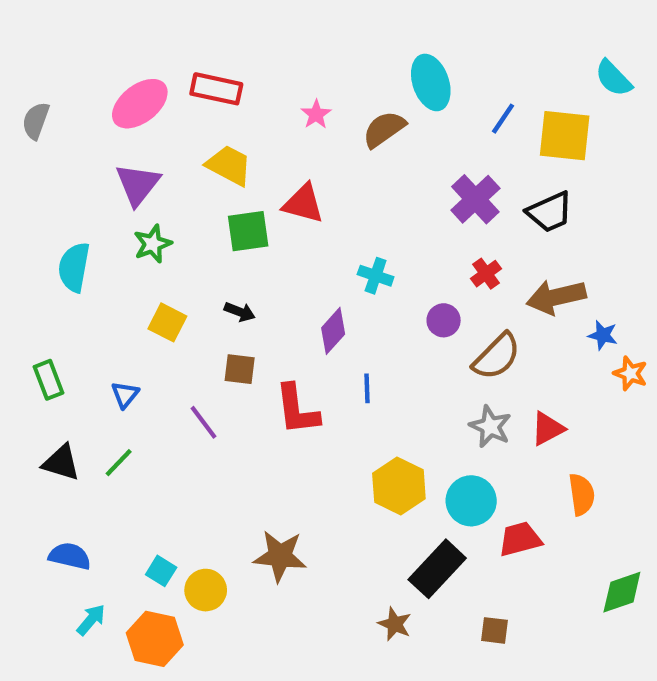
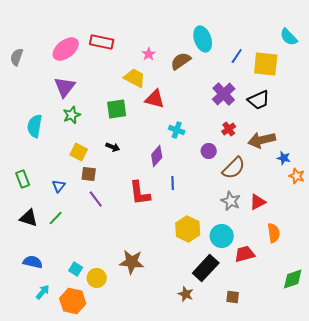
yellow trapezoid: (229, 165) -> (135, 78), moved
red triangle: (303, 204) -> (155, 99), moved
brown square: (240, 369) -> (89, 174), moved

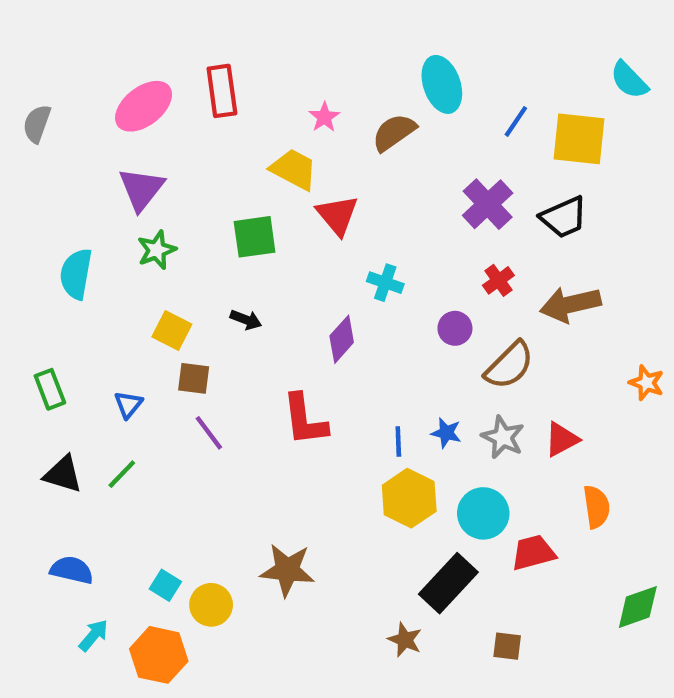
red rectangle: (102, 42) -> (222, 91), turned 70
red triangle: (155, 99) -> (337, 215), turned 35
blue star: (284, 158) -> (446, 433), moved
blue line: (173, 183) -> (398, 442), moved

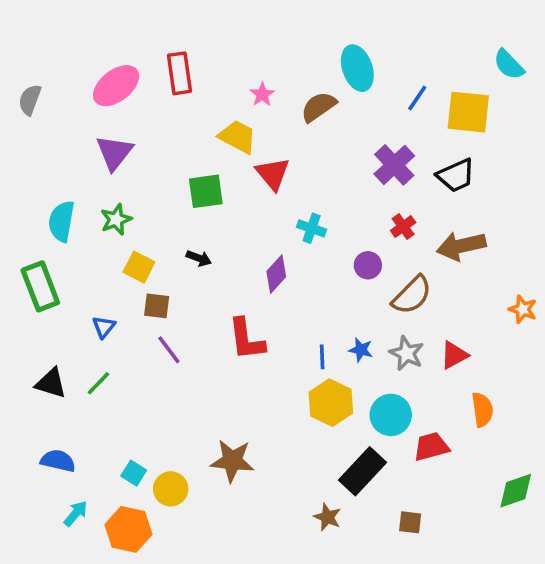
green star: (157, 250) -> (116, 219), moved
green rectangle: (50, 389) -> (40, 286), moved, size x1.5

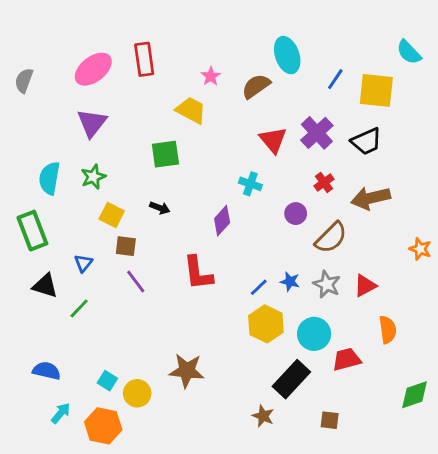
red triangle: (273, 174) -> (273, 140), moved
blue line: (322, 357) -> (259, 287), turned 48
black triangle: (51, 383) -> (45, 286), moved

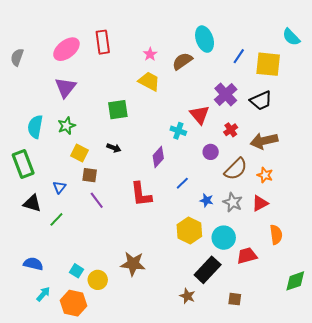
yellow trapezoid: (191, 110) -> (149, 81), moved
red triangle: (273, 140) -> (199, 115), moved
orange star: (420, 249) -> (265, 175), moved
blue line: (259, 287) -> (182, 183), moved

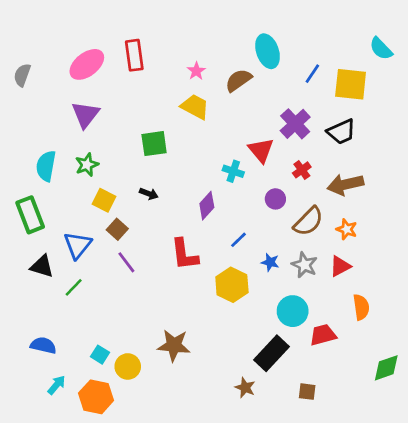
brown square: (90, 175) -> (117, 229), turned 35
blue triangle: (59, 187) -> (78, 245), size x1.6
yellow hexagon: (189, 231) -> (232, 285), moved

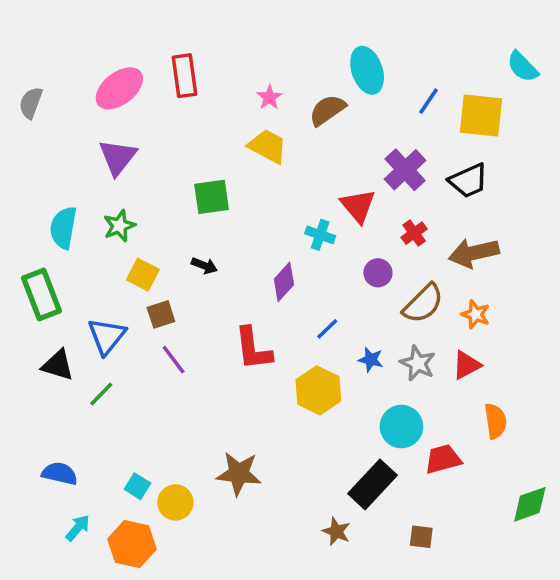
brown square: (117, 229) -> (161, 314), turned 30

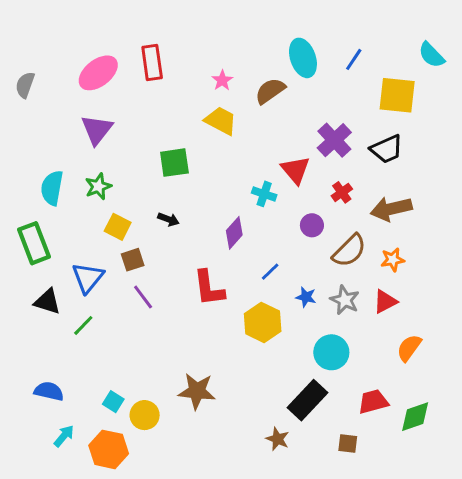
blue line: (429, 101) -> (354, 59), moved
orange star: (476, 314) -> (393, 260), turned -30
orange semicircle: (495, 421) -> (409, 348), turned -136
red trapezoid: (443, 459) -> (373, 402), moved
green diamond: (530, 504) -> (415, 417), moved

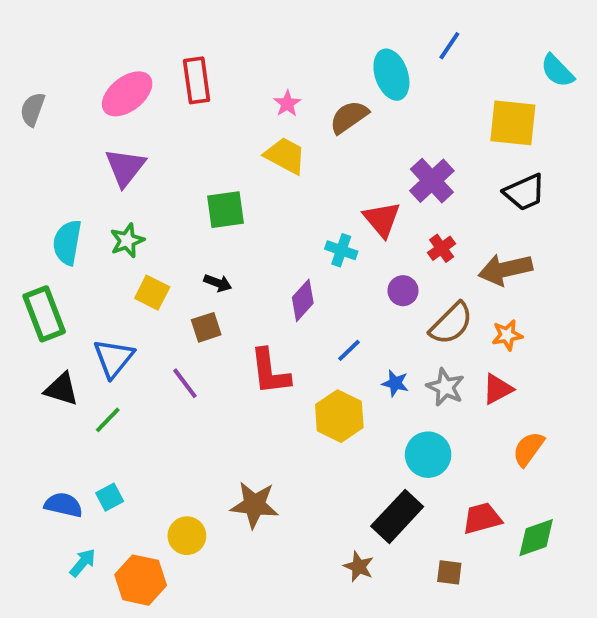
blue line: (354, 59) -> (449, 46), moved
black trapezoid: (387, 149) -> (525, 192), moved
brown square: (133, 260) -> (206, 327), moved
cyan square: (113, 402) -> (110, 497), moved, turned 30

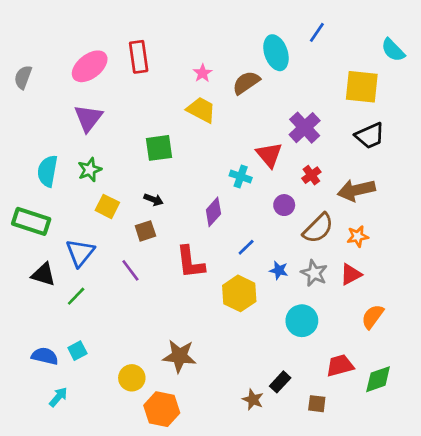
green rectangle: (44, 314) -> (31, 221), turned -51
black rectangle: (397, 516) -> (280, 382), moved, size x0.6
orange hexagon: (141, 580) -> (162, 409), moved

